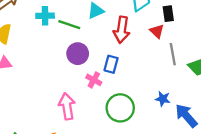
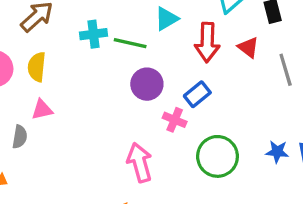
red triangle: (157, 31) -> (248, 47), moved
blue rectangle: (111, 64) -> (197, 94), turned 42
blue star: (163, 99) -> (277, 152), moved

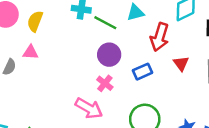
red triangle: (248, 47) -> (181, 64), moved
pink cross: (175, 120) -> (105, 83), moved
pink arrow: (140, 162) -> (89, 108), turned 120

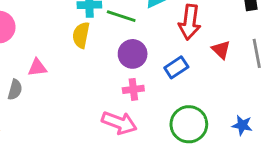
yellow semicircle: (35, 21) -> (81, 35), moved
pink cross: (105, 83) -> (133, 89), turned -35

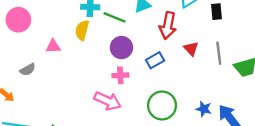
pink triangle: (37, 67) -> (53, 46), moved
gray semicircle: (15, 90) -> (28, 70), turned 42

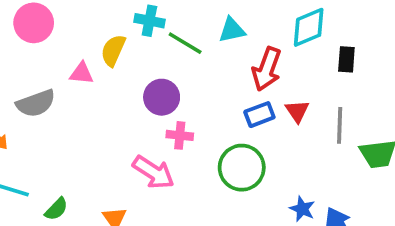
yellow semicircle: (82, 30) -> (113, 50), moved
purple circle: (121, 48) -> (162, 97), moved
blue rectangle: (155, 60) -> (259, 115), moved
gray semicircle: (28, 70) -> (36, 103), size x1.5
green circle: (162, 105) -> (242, 168), moved

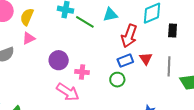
yellow semicircle: (113, 50) -> (27, 17), moved
pink triangle: (82, 73) -> (29, 38), turned -32
purple circle: (162, 97) -> (59, 60), moved
green circle: (242, 168) -> (117, 80), moved, size x0.6

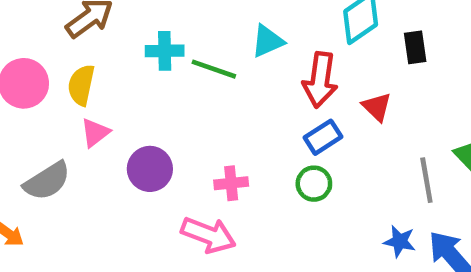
red triangle: (146, 59) -> (377, 107), moved
purple circle: (59, 60) -> (150, 169), moved
gray line: (169, 66) -> (426, 180), moved

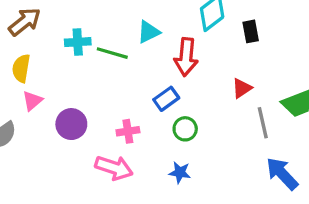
red triangle: (377, 107) -> (242, 88), moved, turned 45
blue rectangle: (323, 137) -> (166, 99), moved
blue star: (400, 241) -> (180, 172), moved

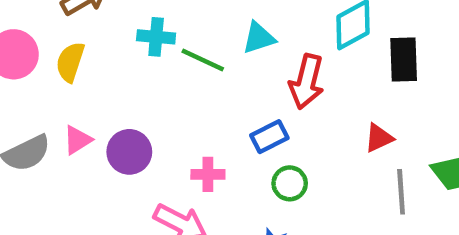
black rectangle: (251, 31) -> (404, 59), size x1.4
pink triangle: (32, 101) -> (77, 140), moved

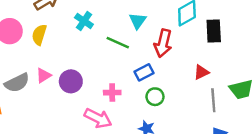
cyan cross: (156, 37) -> (84, 21), turned 30
cyan triangle: (259, 38) -> (138, 21), turned -36
green line: (203, 60) -> (118, 43), moved

